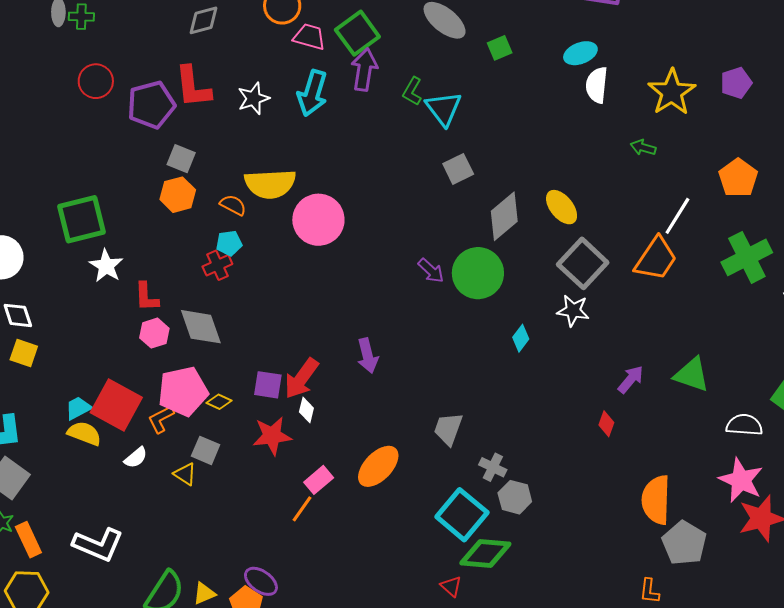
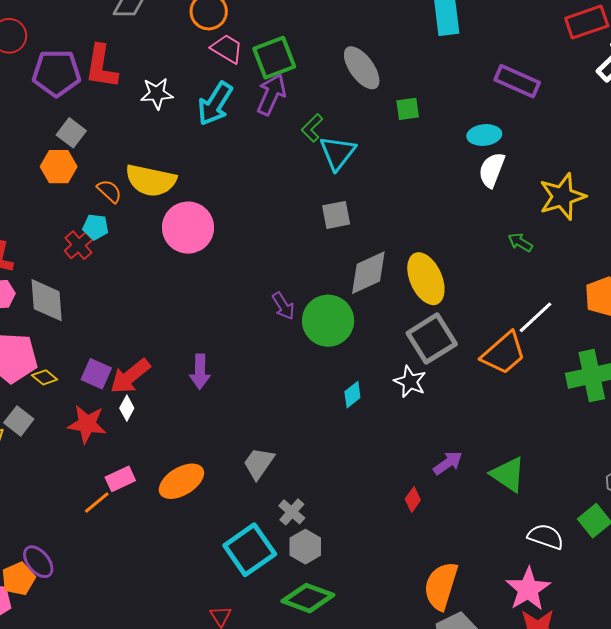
yellow ellipse: (562, 207) -> (426, 279), size x1.4
red cross: (217, 265) -> (79, 245), turned -32
green diamond: (485, 554) -> (308, 598), moved

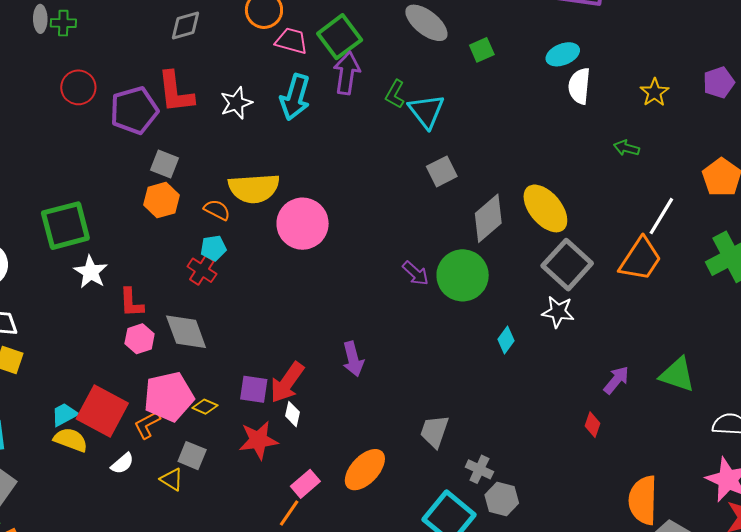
yellow star: (562, 196) -> (654, 92), size x0.6

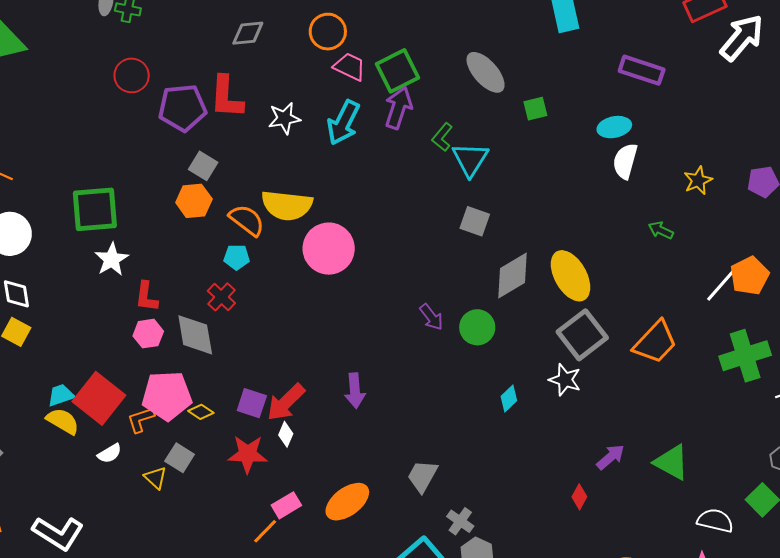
gray square: (442, 171) -> (475, 221), turned 36
orange semicircle: (217, 210) -> (247, 220), size x1.4
white line: (661, 216) -> (721, 285), moved
red cross: (202, 270) -> (221, 297), moved
green circle: (463, 275) -> (477, 327), size x0.7

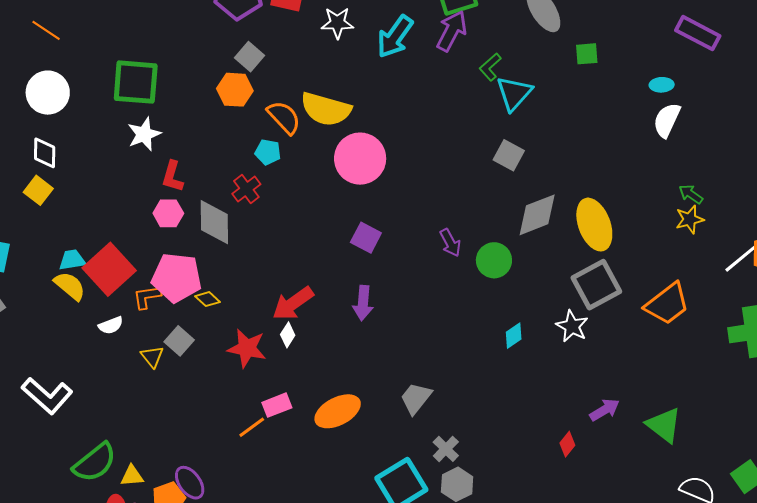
cyan ellipse: (614, 127) -> (662, 85), size x0.7
yellow star: (698, 180) -> (690, 219), moved
purple square: (252, 403) -> (366, 238), moved

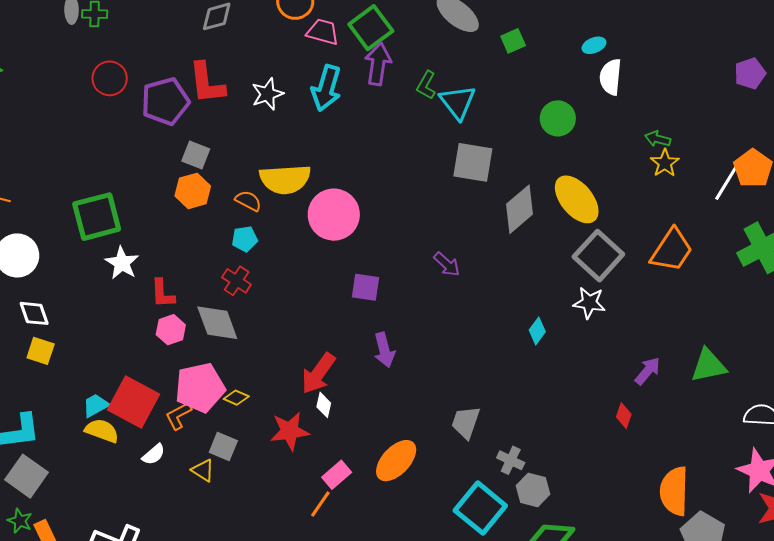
orange semicircle: (284, 117) -> (248, 201), size x0.7
gray square: (509, 155) -> (473, 162), size x1.4
green circle: (494, 260) -> (558, 118), moved
green triangle: (664, 425) -> (709, 366), turned -30

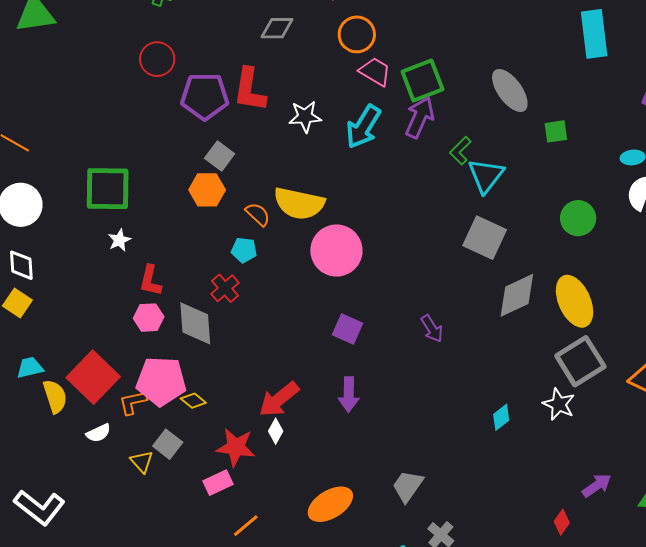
white star: (122, 263) -> (119, 240), size x0.7
cyan trapezoid: (96, 405) -> (30, 368), moved
yellow semicircle: (102, 431) -> (55, 396), turned 36
pink rectangle: (337, 475) -> (218, 483), moved

